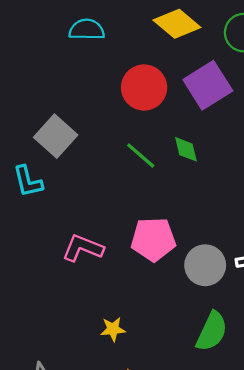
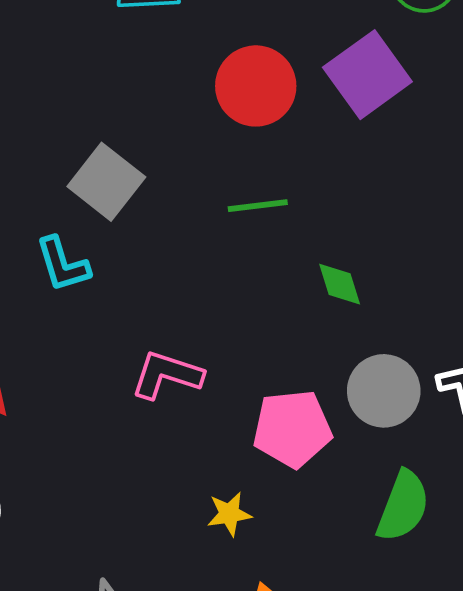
green diamond: (186, 149) -> (340, 284), moved
green line: (141, 155) -> (258, 206), turned -44
pink pentagon: (153, 239) -> (292, 429), moved

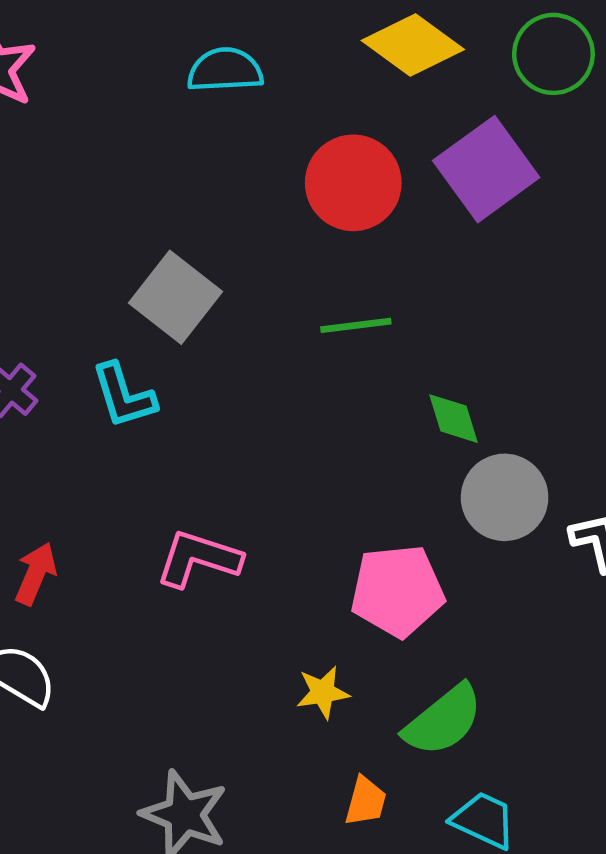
pink L-shape: (167, 375) -> (198, 559), moved
gray circle: (384, 391) -> (505, 497), moved
green semicircle: (403, 506) -> (443, 720), moved, turned 30

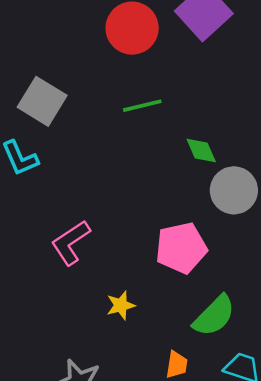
pink L-shape: (198, 559) -> (71, 243), turned -45
yellow star: (323, 692) -> (121, 305), moved

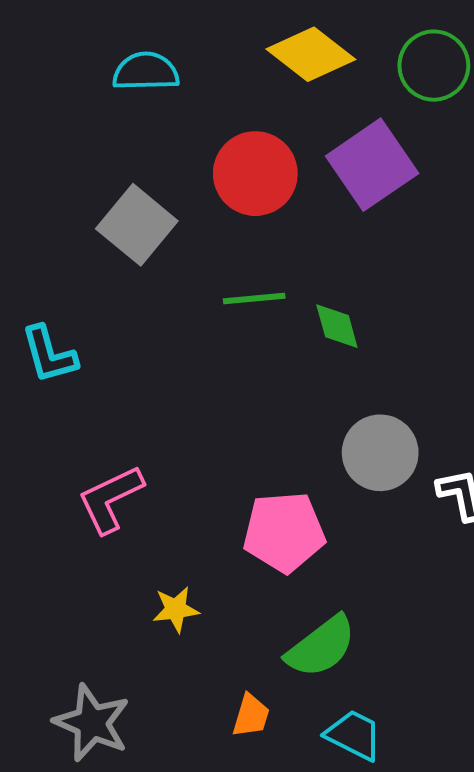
gray square: (42, 101) -> (137, 225), moved
green diamond: (201, 151) -> (337, 326), moved

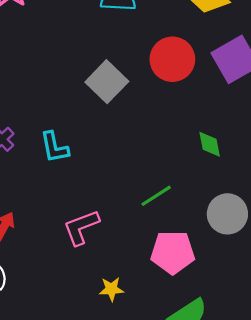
green line: (254, 299) -> (156, 196), moved, turned -32

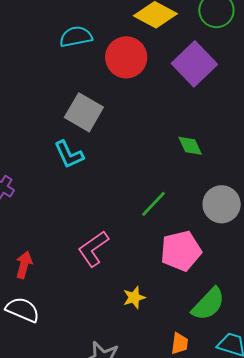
red circle: (172, 59) -> (126, 57), moved
cyan L-shape: (54, 147) -> (69, 155), moved

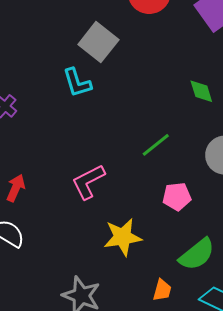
pink pentagon: (181, 251) -> (177, 196), size x0.7
yellow star: (134, 298) -> (123, 237), size x1.6

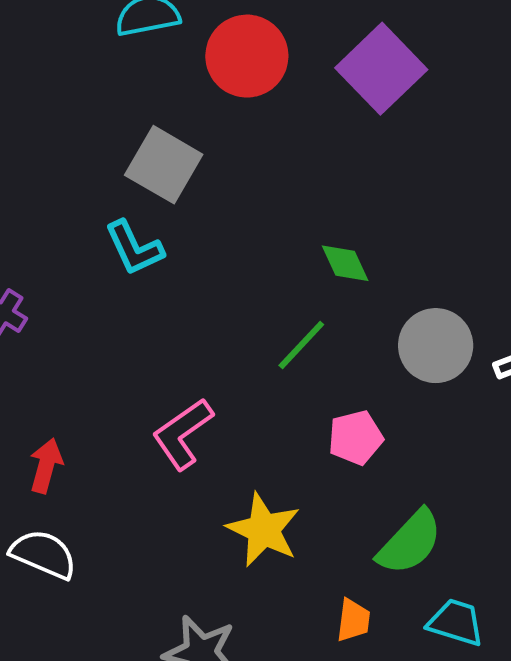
green diamond: (201, 91) -> (345, 263), moved
yellow star: (123, 237) -> (263, 530), turned -30

